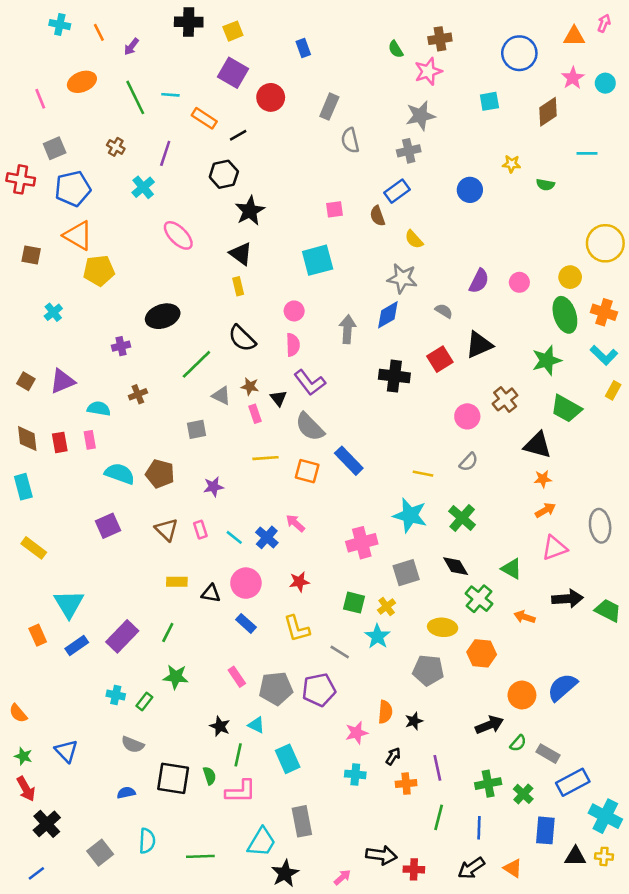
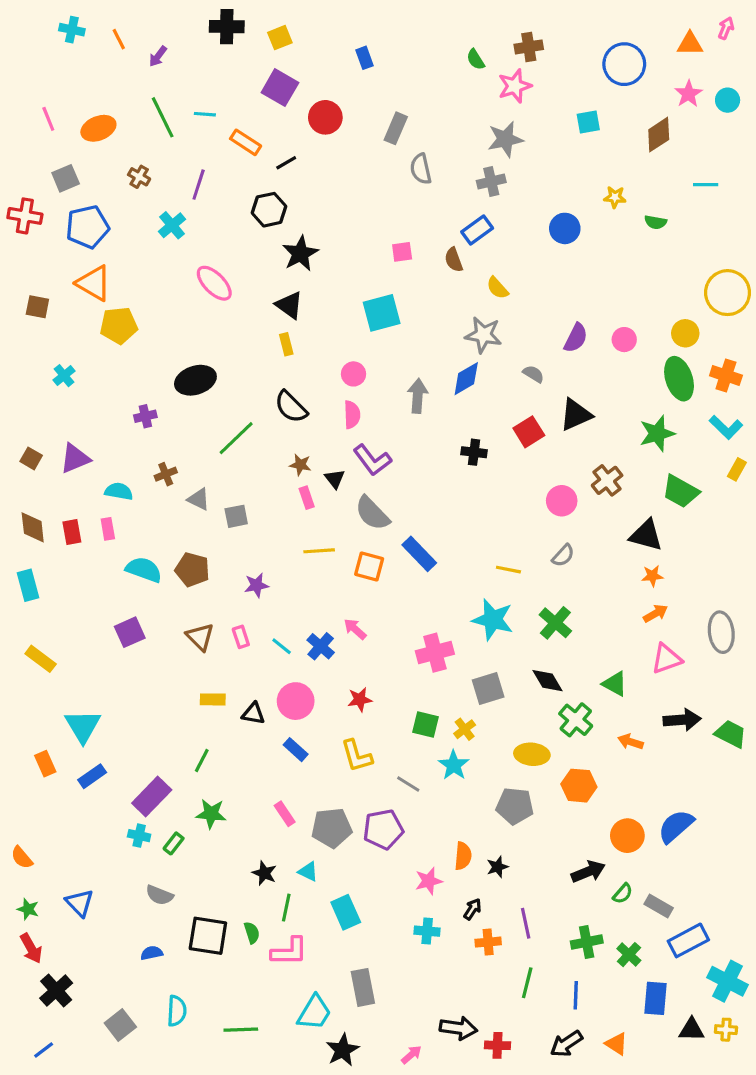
orange ellipse: (82, 82) -> (98, 128), moved
black cross: (394, 376) -> (474, 452), size x0.7
gray triangle: (221, 396) -> (199, 499), moved
purple rectangle: (122, 636) -> (152, 796), moved

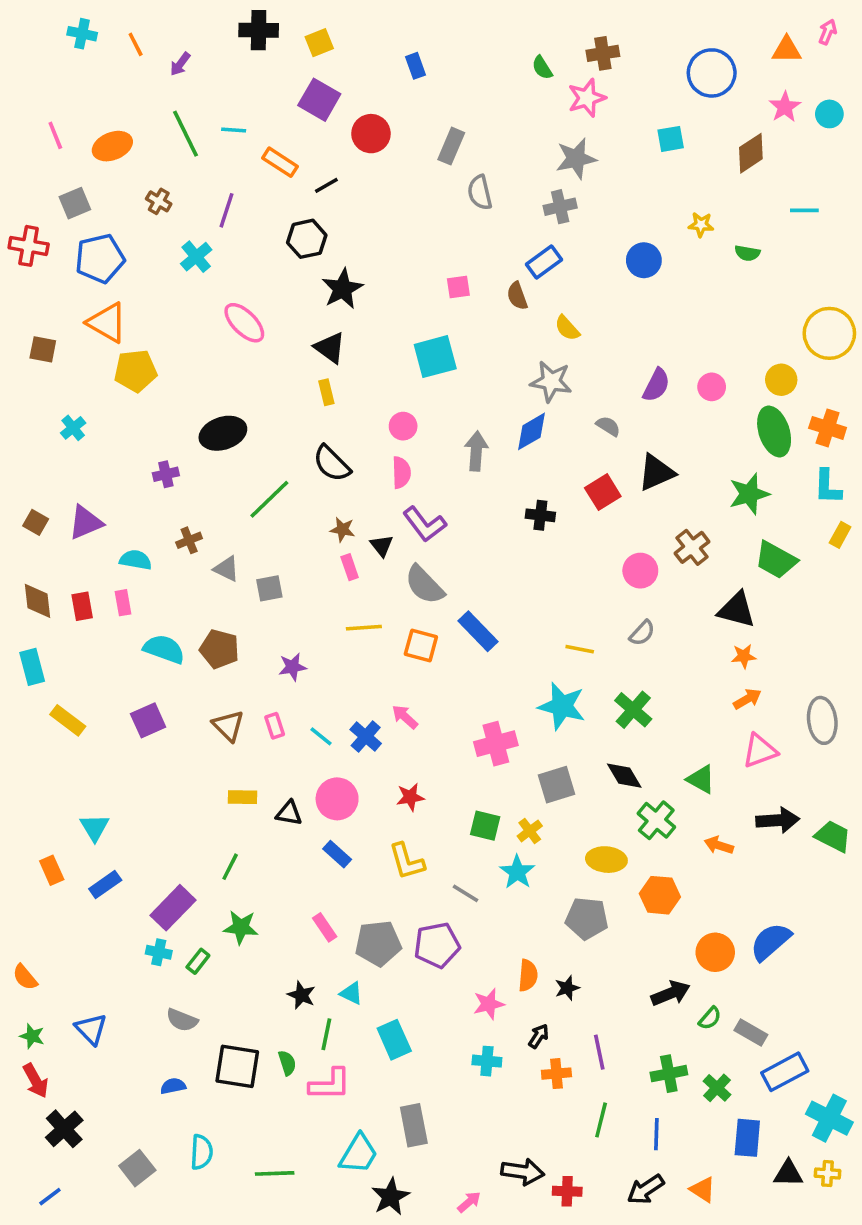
cyan L-shape: (726, 427) -> (828, 487), turned 48
yellow rectangle: (41, 659) -> (68, 720), moved
cyan triangle: (83, 726) -> (95, 827), size x0.7

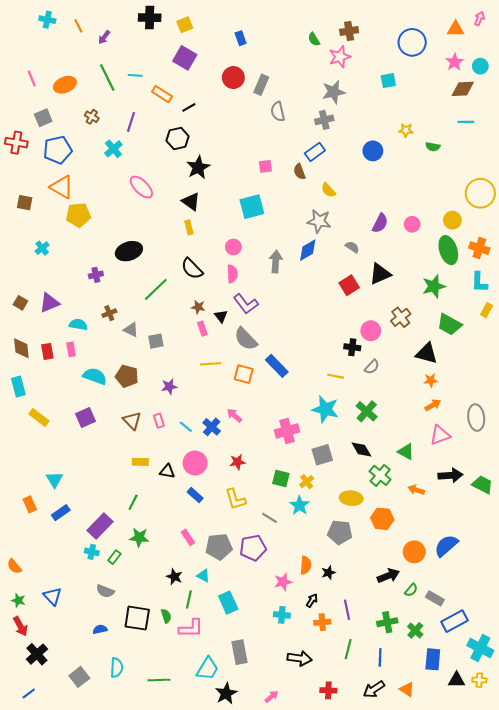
red circle: (371, 134) -> (233, 78), moved
brown diamond: (751, 153) -> (463, 89), moved, turned 30
black cross: (540, 515) -> (352, 347), moved
black arrow: (523, 1172) -> (299, 658), moved

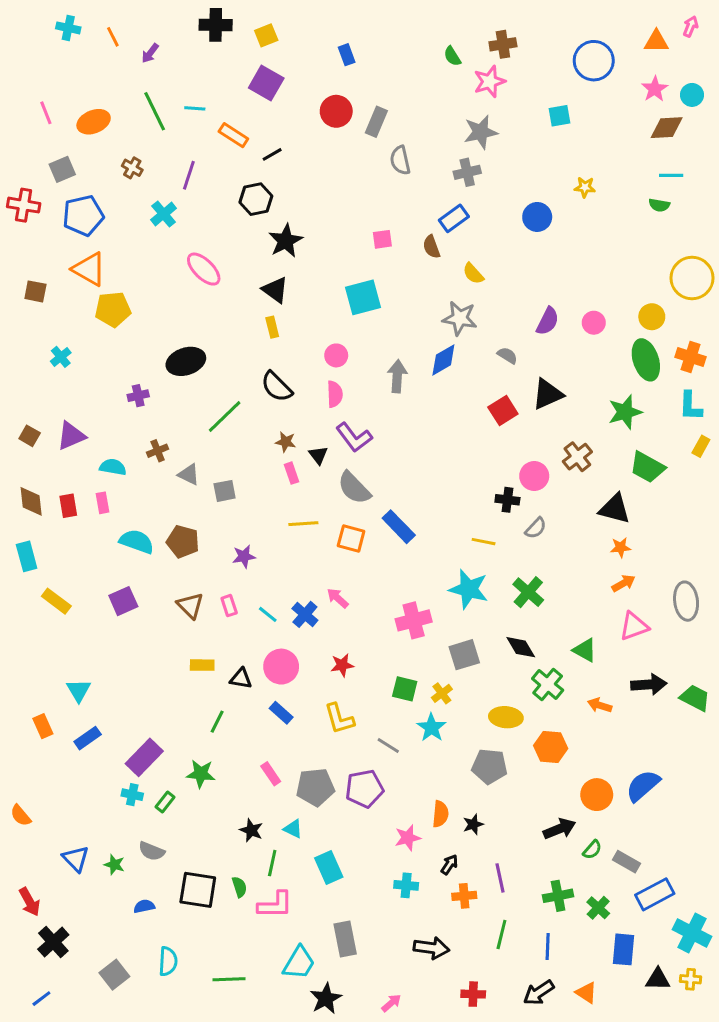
green semicircle: (433, 147) -> (659, 205), moved
green line: (133, 502) -> (217, 722), moved
green star: (18, 600) -> (114, 865), moved

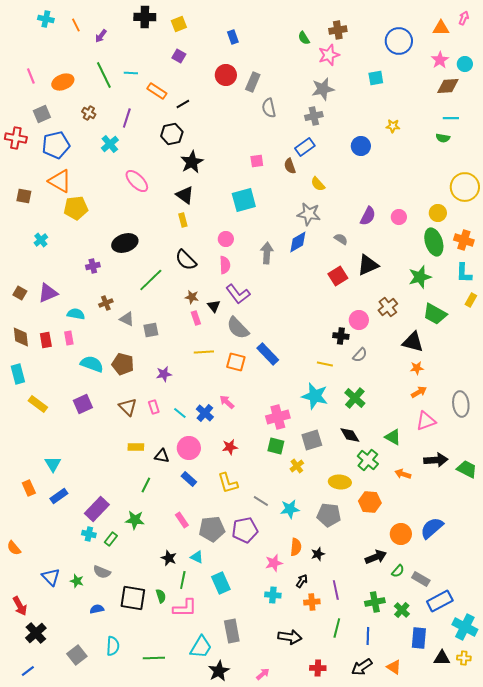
purple square: (266, 83) -> (179, 56), size x0.6
green square: (405, 689) -> (276, 446), moved
cyan star: (431, 728) -> (290, 509), moved, turned 30

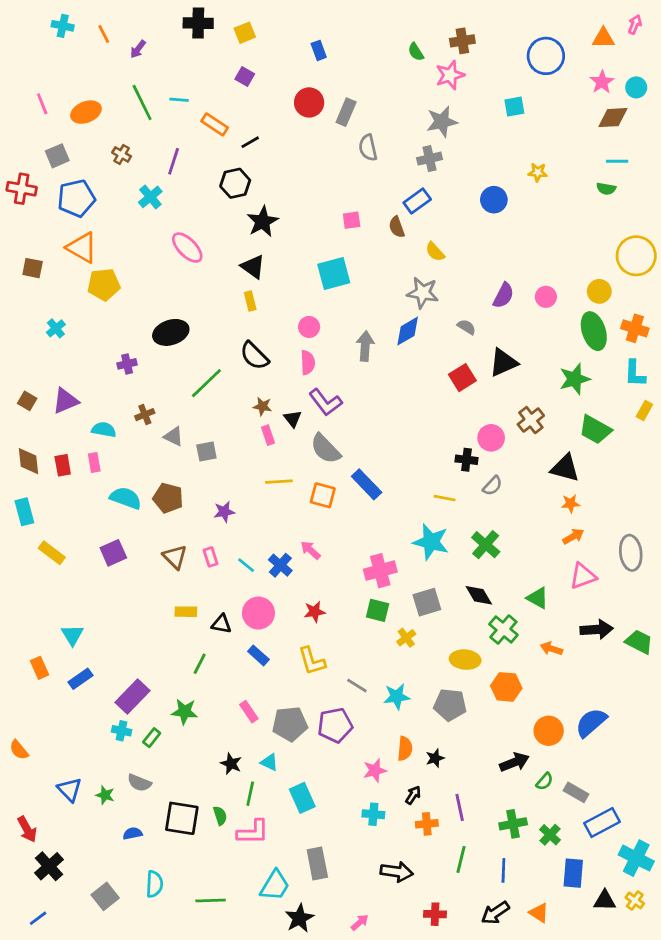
yellow cross: (464, 658) -> (635, 900), turned 32

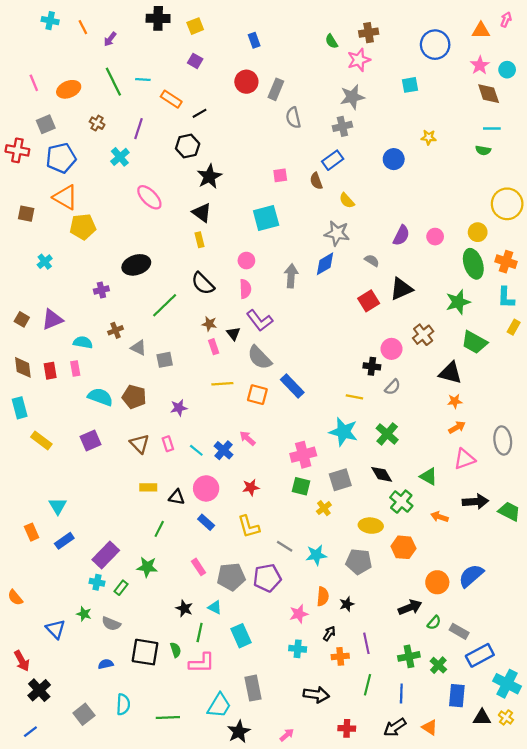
brown diamond: (613, 118) -> (489, 94), turned 75
green star: (105, 795) -> (84, 614), moved

